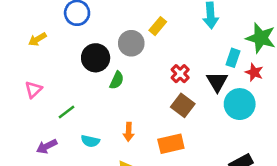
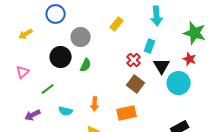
gray circle: (131, 43) -> (81, 37), moved
black circle: (96, 58) -> (61, 57), moved
cyan rectangle: (233, 58) -> (150, 46), moved

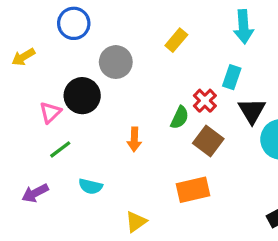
green semicircle: (86, 65) -> (180, 117), moved
pink triangle: (23, 72) -> (50, 112), moved
orange arrow: (95, 104) -> (134, 139), moved

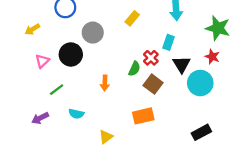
pink triangle: (50, 112) -> (42, 61), moved

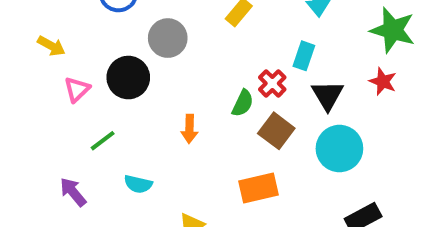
yellow arrow: (32, 29) -> (51, 46), moved, turned -120
cyan circle: (200, 83) -> (339, 149), moved
purple arrow: (40, 118) -> (73, 192), turned 77

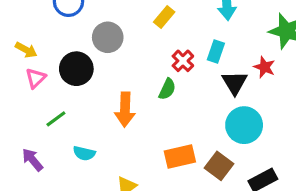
yellow arrow: (51, 46) -> (26, 50), moved
red star: (383, 81) -> (264, 67), moved
red cross: (272, 83) -> (183, 61), moved
orange arrow: (189, 129) -> (125, 109), size x1.5
brown square: (276, 131) -> (219, 166), moved

